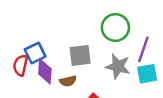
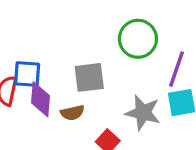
blue square: (35, 53) -> (27, 74), turned 30
gray star: (118, 66) -> (143, 113), moved

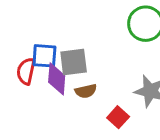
gray square: (89, 77) -> (74, 62), moved

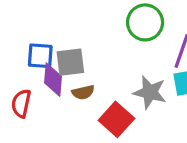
red semicircle: (26, 71) -> (21, 103), moved
red square: (118, 117) -> (116, 119), size x1.5

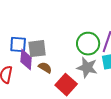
green circle: (145, 22) -> (88, 44), moved
brown semicircle: (83, 92) -> (45, 68), turned -136

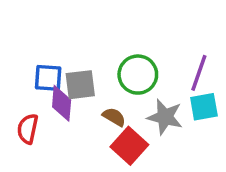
green circle: (88, 44) -> (138, 75), moved
brown semicircle: (45, 68) -> (114, 117), moved

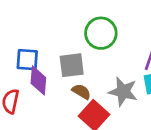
green circle: (138, 75) -> (101, 33), moved
gray square: (80, 85) -> (72, 65), moved

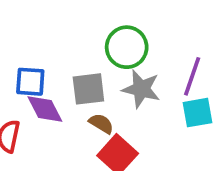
purple diamond: (38, 80) -> (45, 109), turned -32
gray star: (123, 92) -> (141, 89), moved

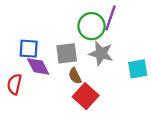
purple line: (192, 76) -> (110, 18), moved
brown semicircle: (101, 124) -> (75, 76), turned -147

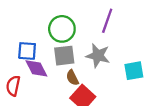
green circle: (91, 26) -> (62, 29), moved

